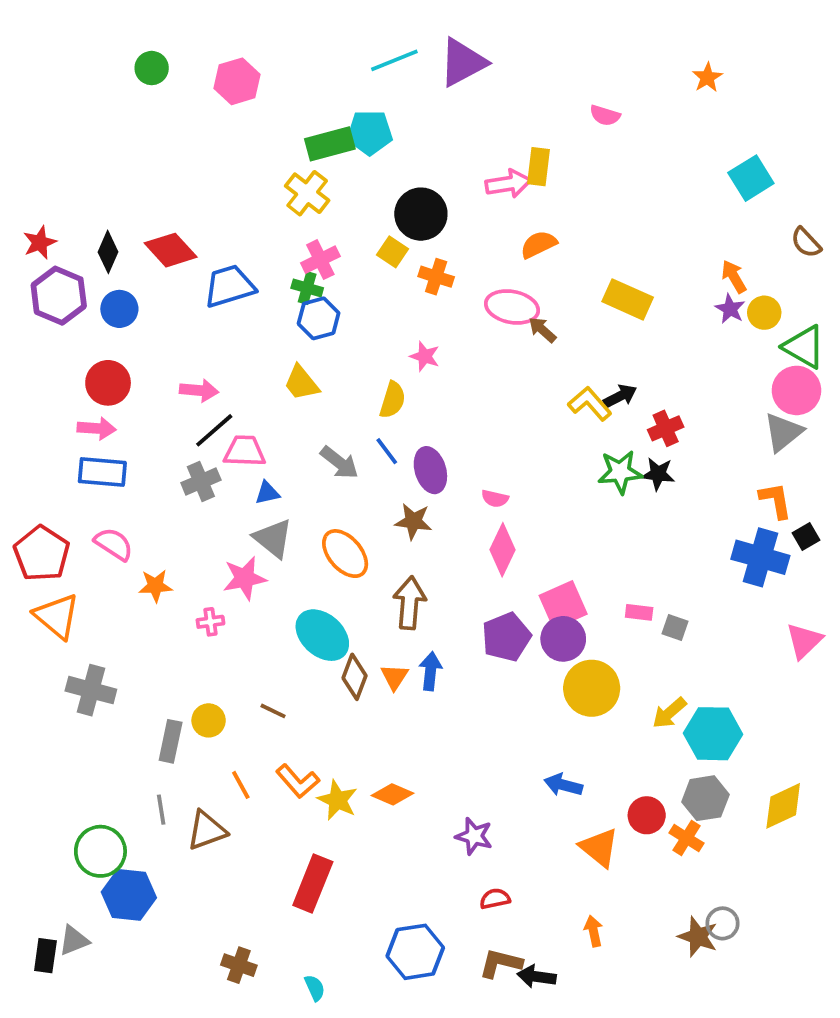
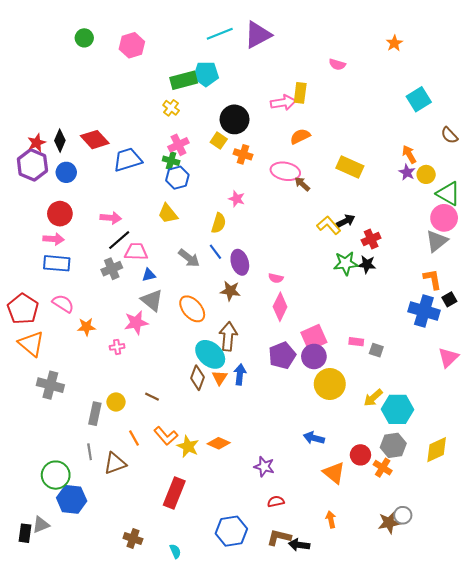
yellow cross: (307, 193) -> (171, 108), size x0.7
red star: (40, 243) -> (37, 143), moved
cyan ellipse: (322, 635) -> (210, 354), moved
brown star: (698, 937) -> (389, 523), turned -30

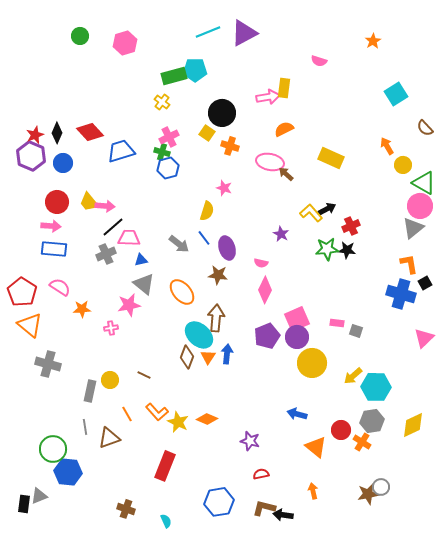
purple star: (407, 172) -> (281, 234), moved
yellow trapezoid: (168, 214) -> (89, 202), moved

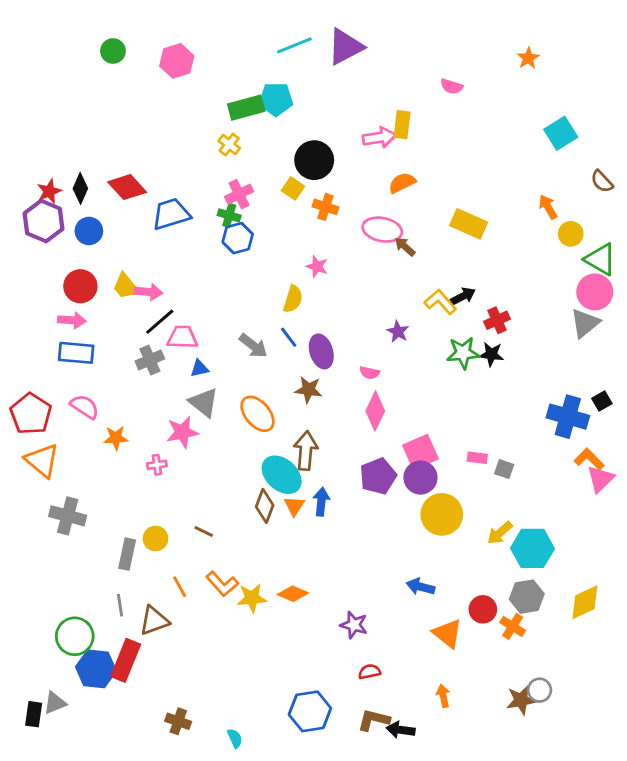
orange L-shape: (409, 264) -> (589, 459), moved, turned -35
yellow star: (178, 422) -> (252, 598), turned -30
red rectangle: (165, 466) -> (126, 660), moved

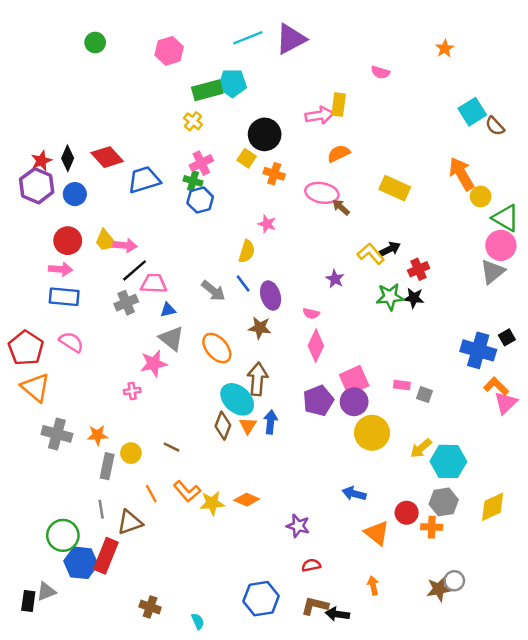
pink hexagon: (177, 61) -> (169, 51), moved
brown semicircle: (602, 181) -> (495, 126), moved
orange arrow: (548, 207) -> (462, 174), size x1.6
orange star: (116, 438) -> (98, 435), moved
orange cross: (513, 626) -> (432, 527), turned -30

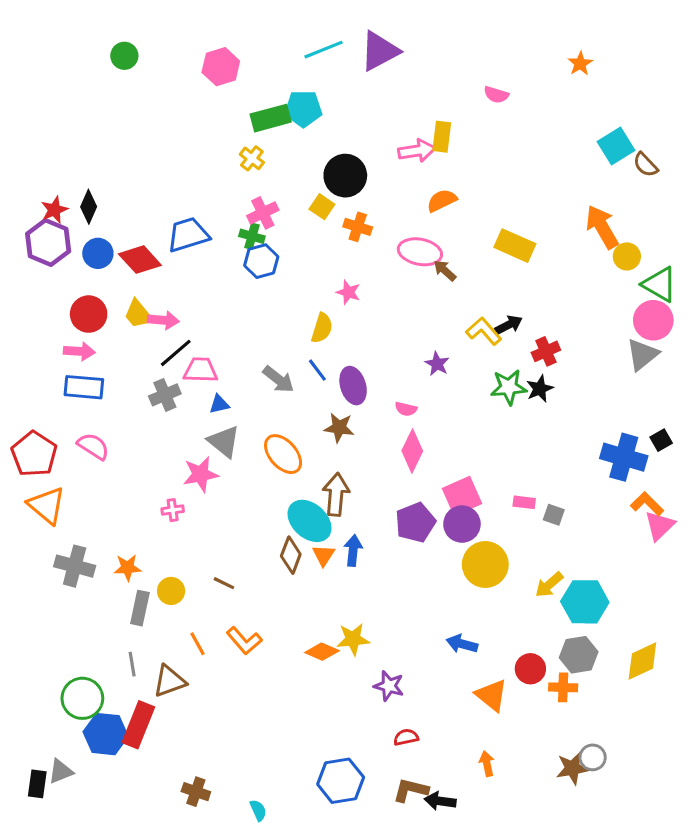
red diamond: (107, 157) -> (140, 260), moved
black star: (414, 298) -> (540, 389), turned -30
yellow star: (212, 503) -> (353, 639), moved

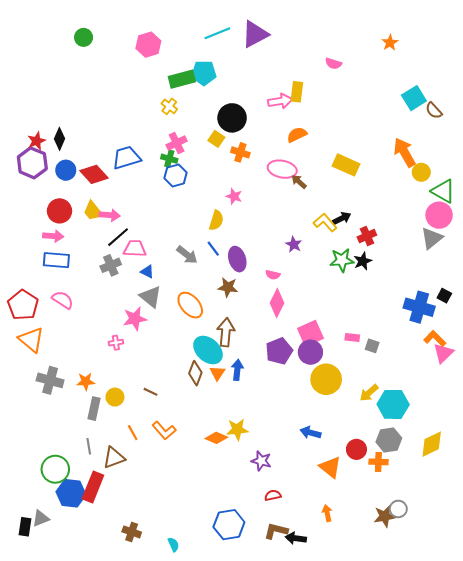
blue triangle: (219, 404) -> (147, 272), turned 40
black square: (661, 440) -> (444, 296), turned -32

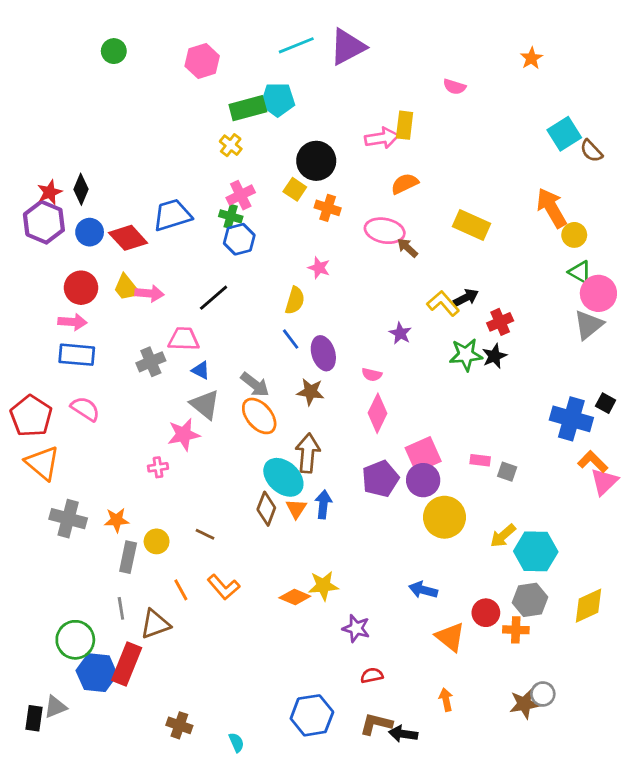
green triangle: (443, 191) -> (580, 272), moved, size x0.7
black line: (118, 237) -> (214, 298), moved
gray arrow: (187, 255) -> (255, 385), moved

